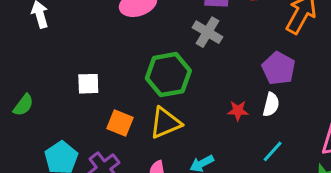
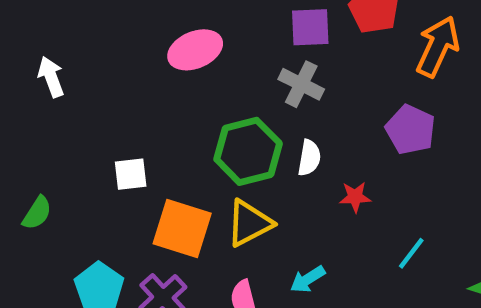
white semicircle: (271, 105) -> (309, 158), moved
orange square: (120, 123) -> (182, 228), size x1.5

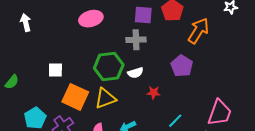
gray cross: (301, 84) -> (136, 40), turned -36
white semicircle: (309, 158) -> (135, 73), turned 56

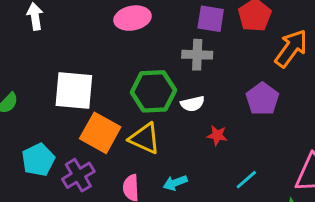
white square: (55, 70) -> (74, 90), size x1.8
yellow triangle: (105, 98) -> (145, 138), turned 40

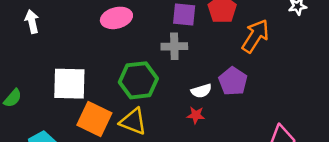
white semicircle: (193, 104) -> (201, 91), moved

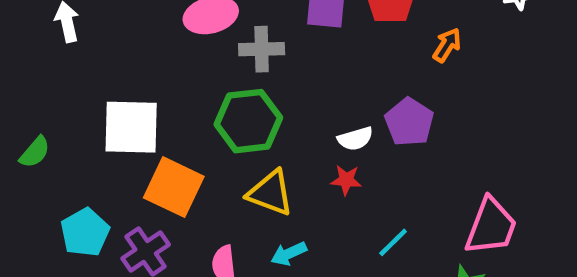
orange arrow: (255, 36) -> (447, 45), size x0.6
gray cross: (174, 46) -> (262, 49), moved
yellow triangle: (133, 121) -> (270, 193), moved

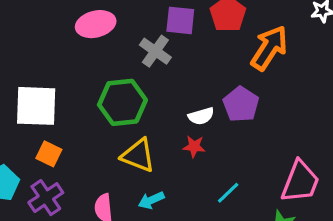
orange arrow: (447, 45) -> (269, 48), size x1.8
gray cross: (262, 49) -> (155, 51), moved, turned 36
orange square: (174, 187) -> (49, 154), moved, size x0.6

